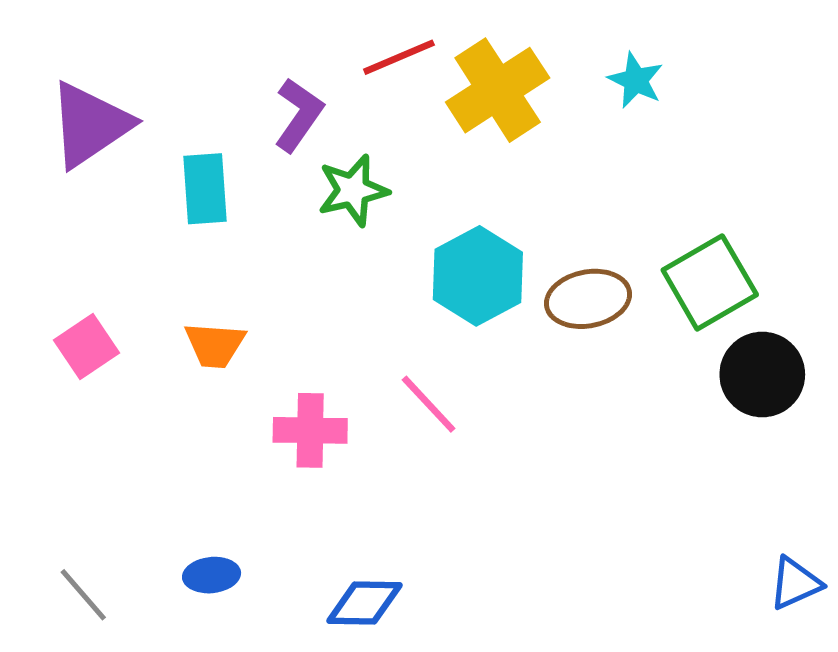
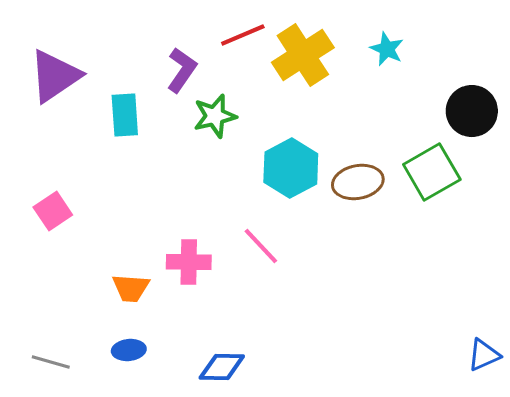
orange trapezoid: (215, 345) -> (131, 288), moved
black circle: (762, 374) -> (472, 111), moved
gray line: (83, 595) -> (51, 362), turned -33

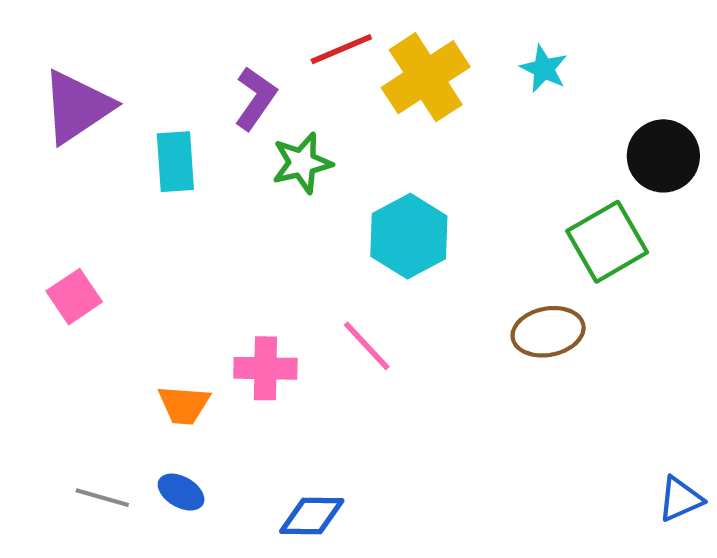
brown ellipse: (358, 182) -> (548, 332), moved
blue ellipse: (129, 350) -> (181, 492), turned 36
gray line: (51, 362) -> (102, 498), moved

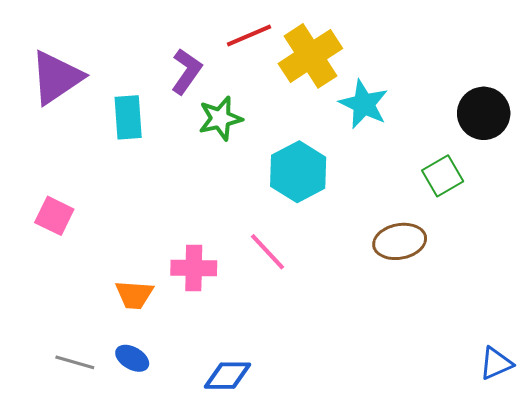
cyan star: (544, 69) -> (364, 104), moved, size x1.4
green square: (607, 242) -> (443, 176), size x0.7
pink square: (74, 297) -> (54, 216), turned -30

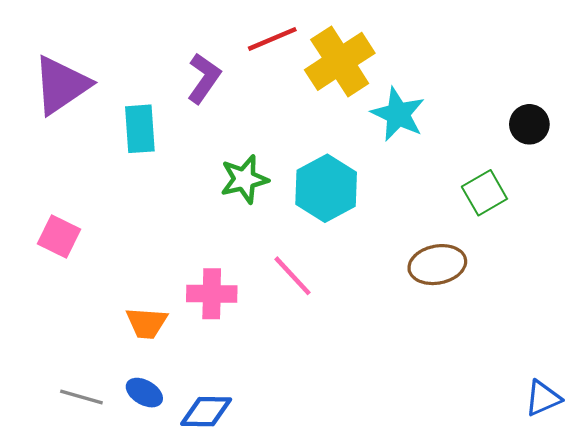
black circle: (484, 113) -> (529, 124), size x0.7
green star: (220, 118) -> (244, 179), moved
blue diamond: (227, 376) -> (206, 412), moved

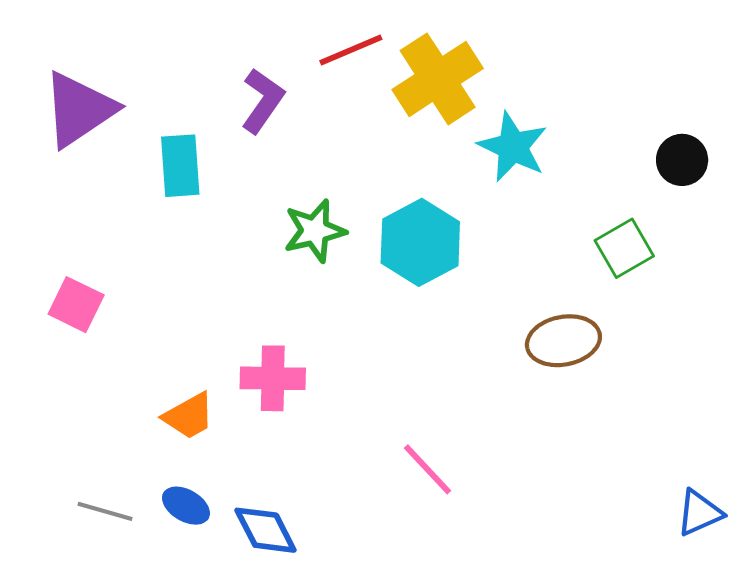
pink line: (293, 276) -> (428, 469), moved
orange trapezoid: (147, 323) -> (189, 416), turned -33
blue diamond: (206, 412) -> (266, 530), turned 62

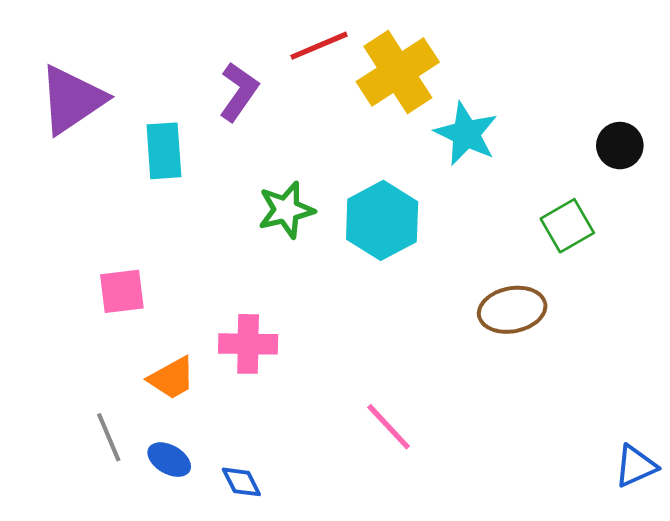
pink square: (76, 305) -> (122, 291), moved, turned -33
gray line: (105, 511) -> (109, 437), moved, turned 51
blue diamond: (266, 530) -> (241, 482), size x0.7

